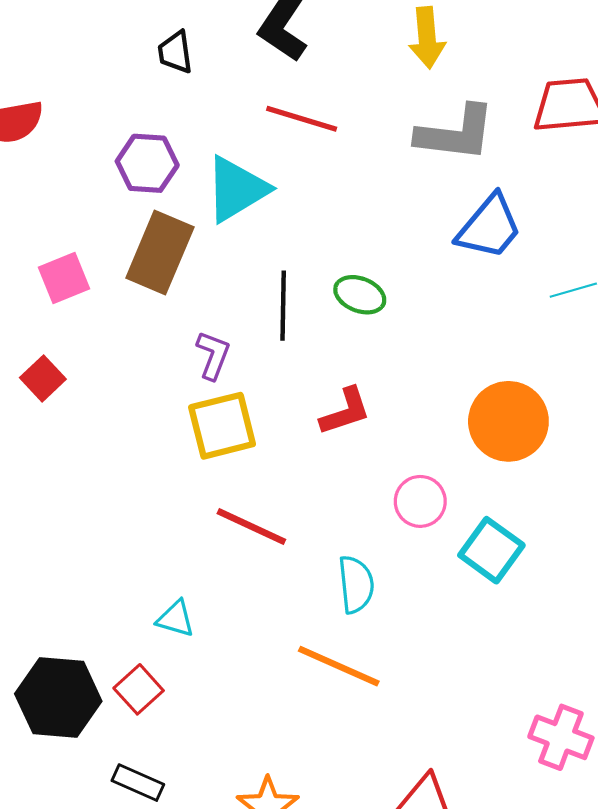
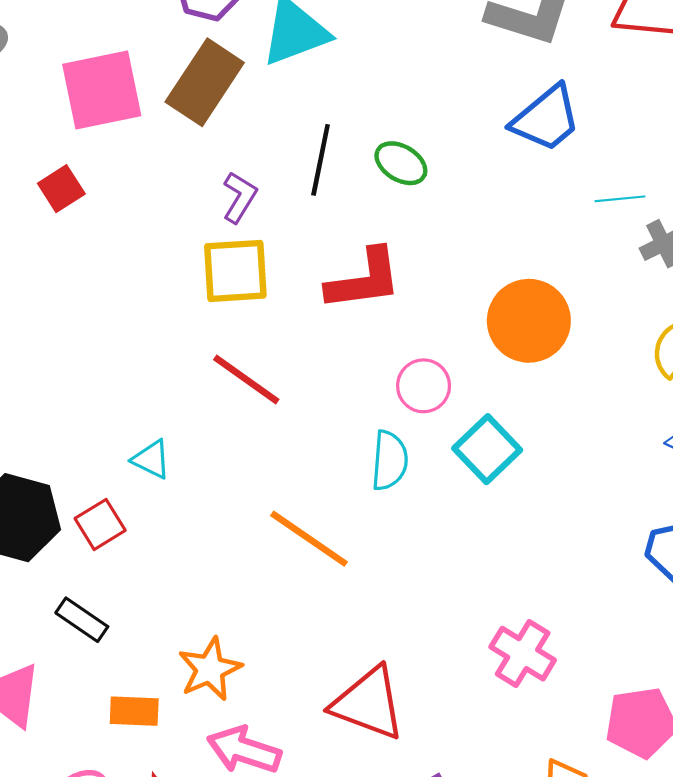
pink square: (64, 278) -> (102, 90), size x1.6
red L-shape: (345, 411) -> (364, 280), size x1.4
cyan semicircle: (356, 584) -> (390, 461), moved

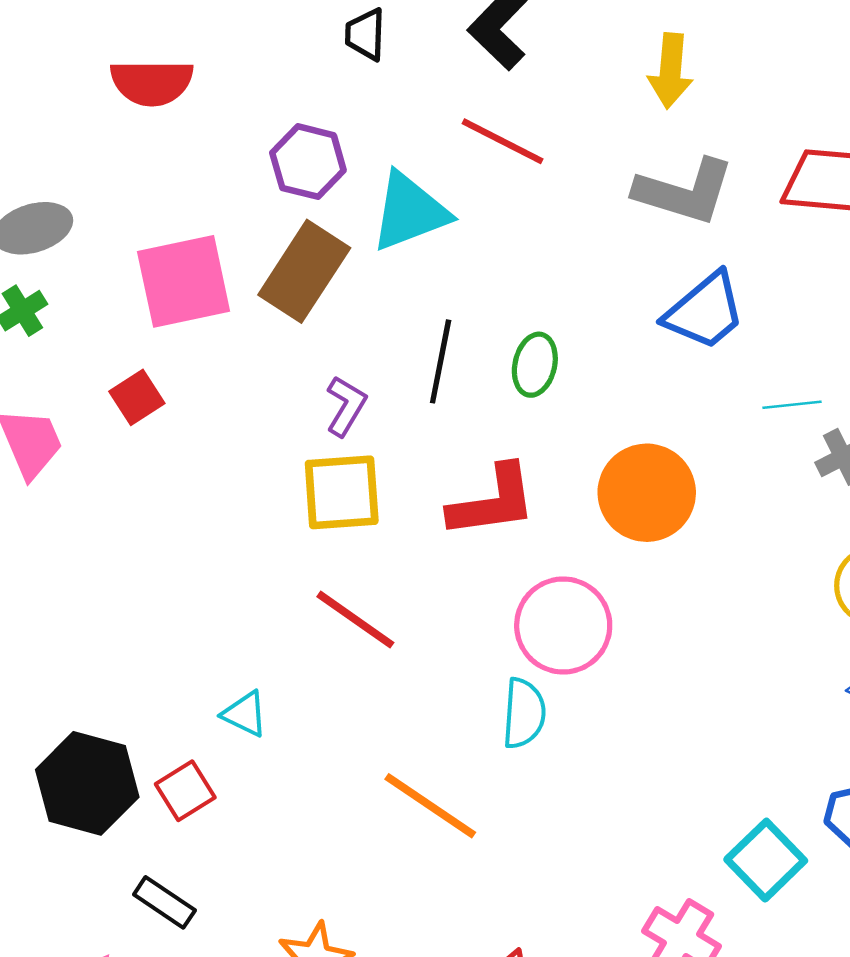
green ellipse: (401, 163) -> (535, 365), turned 72
orange circle: (529, 321) -> (647, 493), moved
pink circle: (424, 386) -> (563, 625), size x1.5
cyan square: (487, 449) -> (766, 860), moved

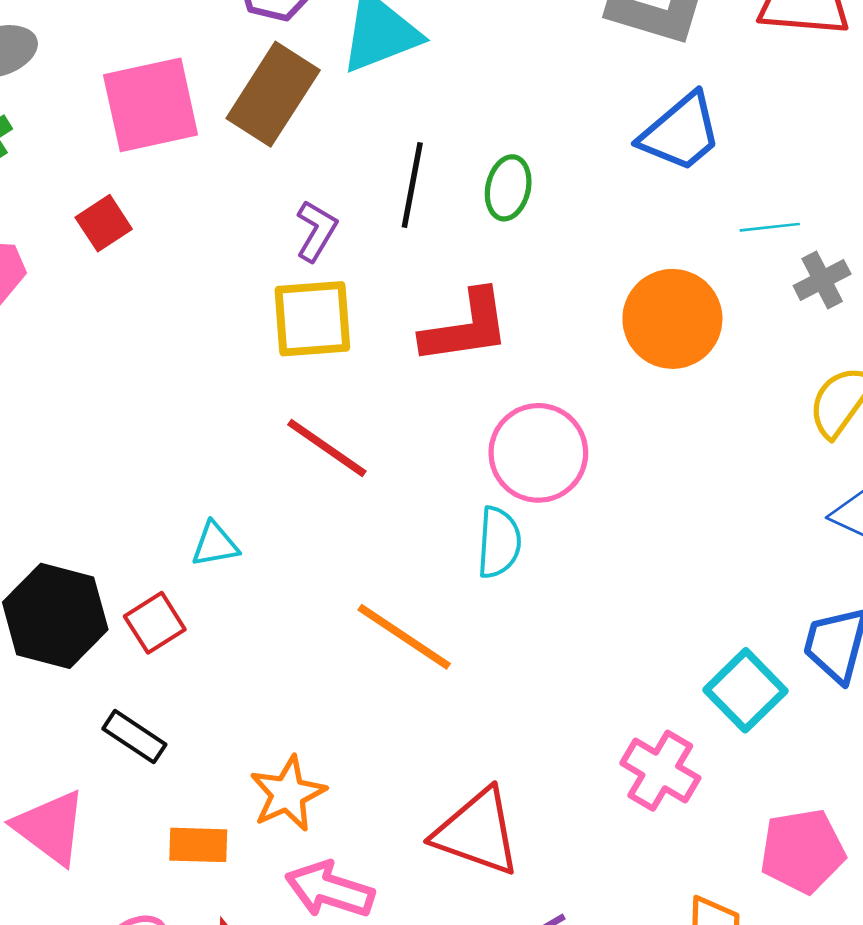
orange circle: (647, 493) -> (672, 319), moved
cyan triangle: (245, 714) -> (215, 544), turned -36

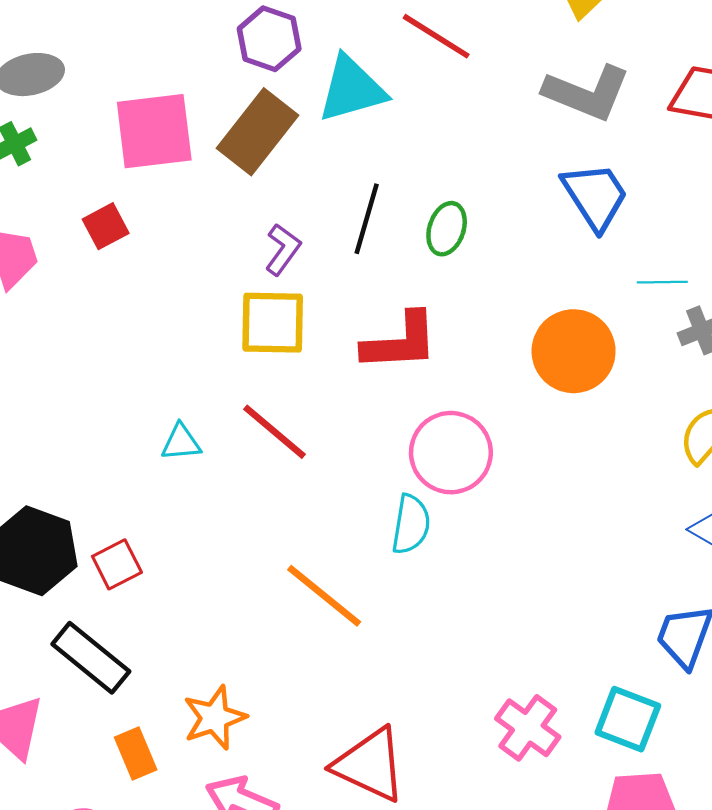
blue trapezoid: (681, 133) -> (595, 196), turned -88
cyan triangle: (215, 544) -> (181, 442), moved
cyan square: (746, 690) -> (628, 719), moved, turned -30
black rectangle: (134, 737) -> (91, 658), size x1.5
orange rectangle: (198, 845) -> (136, 753), turned 60

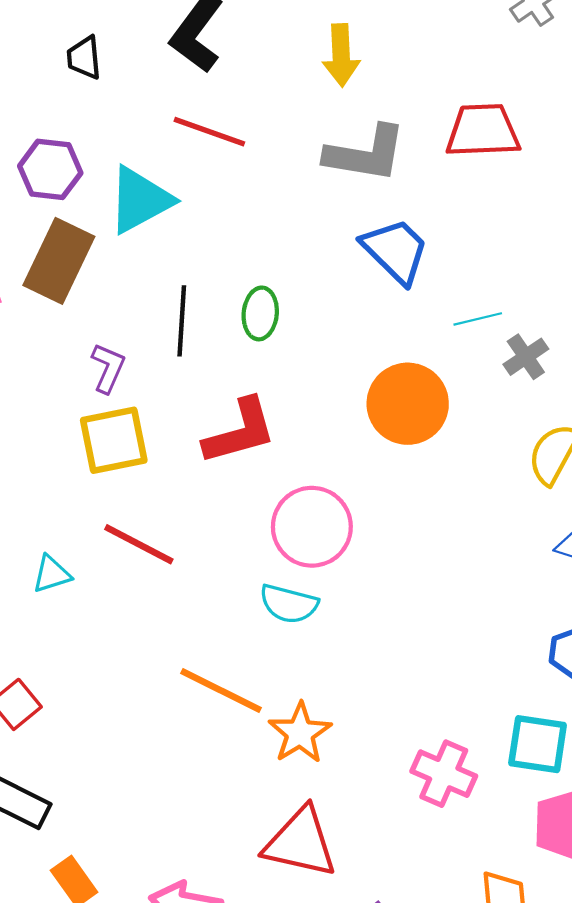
cyan semicircle: (411, 524) -> (289, 604), turned 108
orange star: (214, 718) -> (300, 733), moved

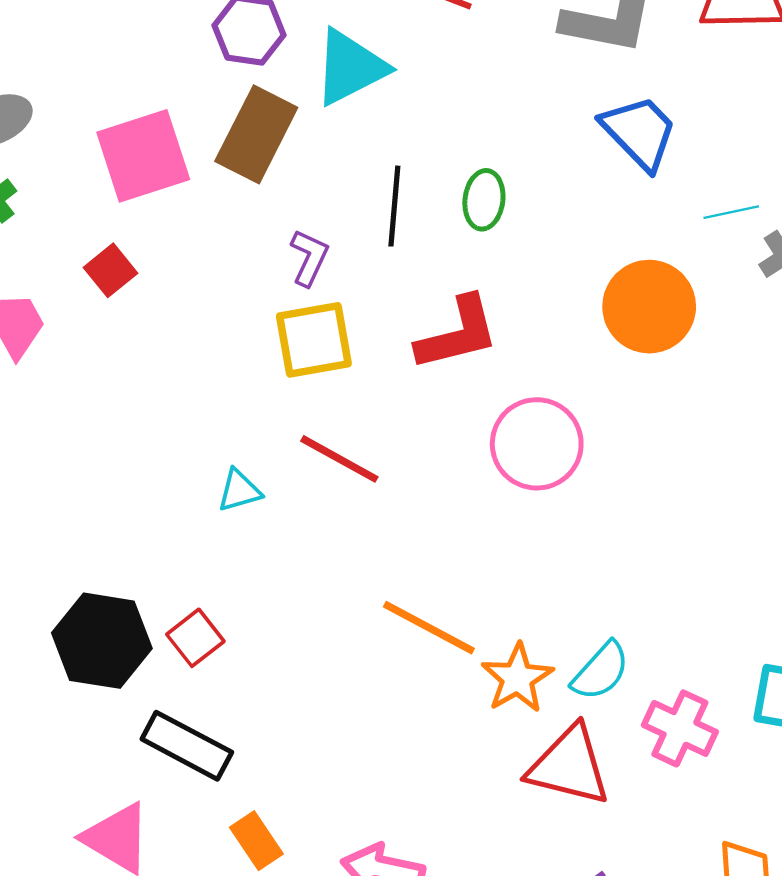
cyan semicircle: (289, 604) -> (601, 671), moved, turned -64
red triangle: (300, 843) -> (569, 766), moved

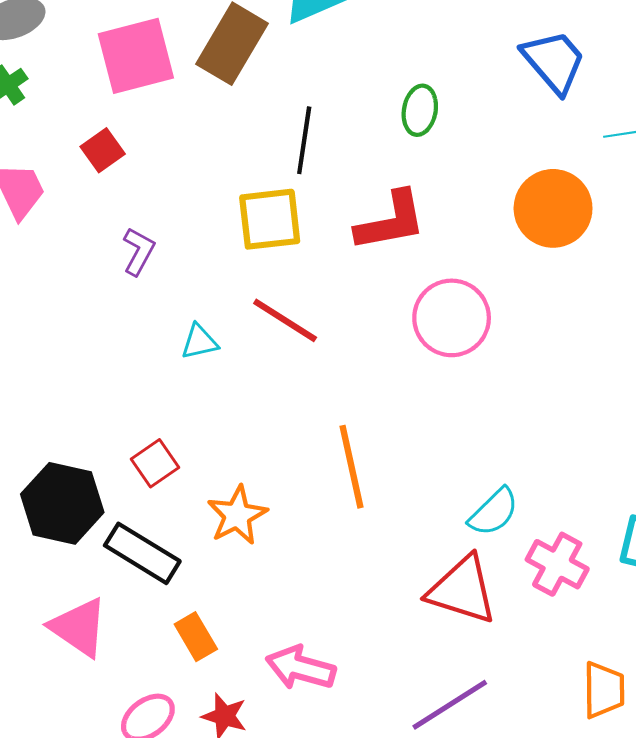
black line: (394, 206) -> (304, 140), moved
purple L-shape: (309, 258) -> (139, 251), moved
orange line: (429, 628) -> (352, 467), turned 46
black hexagon: (102, 641) -> (62, 503), moved
orange star: (517, 678) -> (237, 515), moved

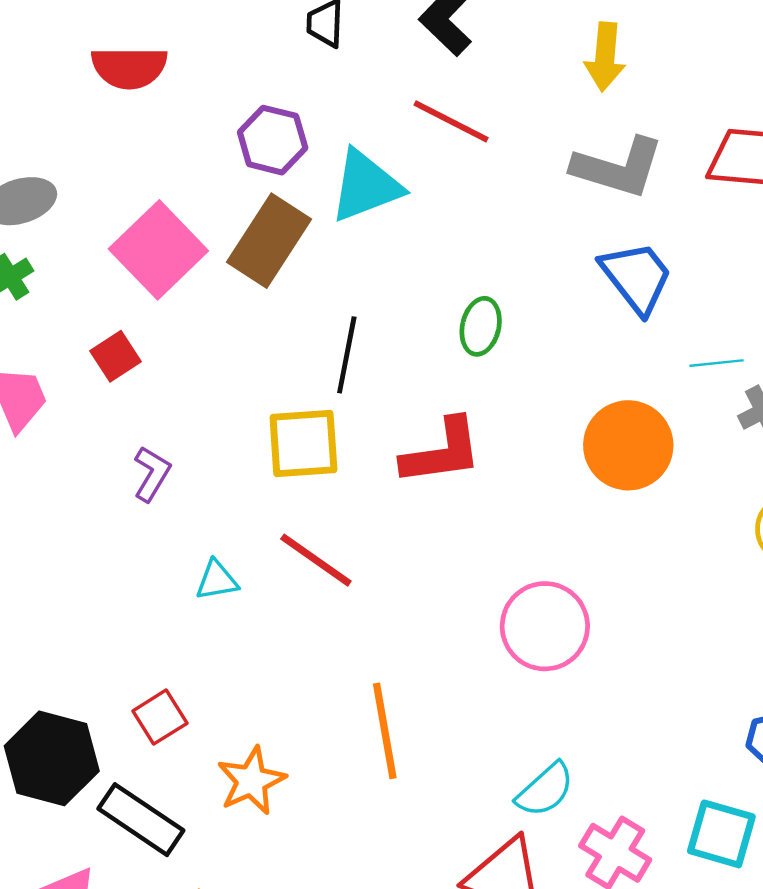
pink square: (136, 56) -> (158, 250), turned -32
pink circle: (452, 318) -> (545, 626), moved

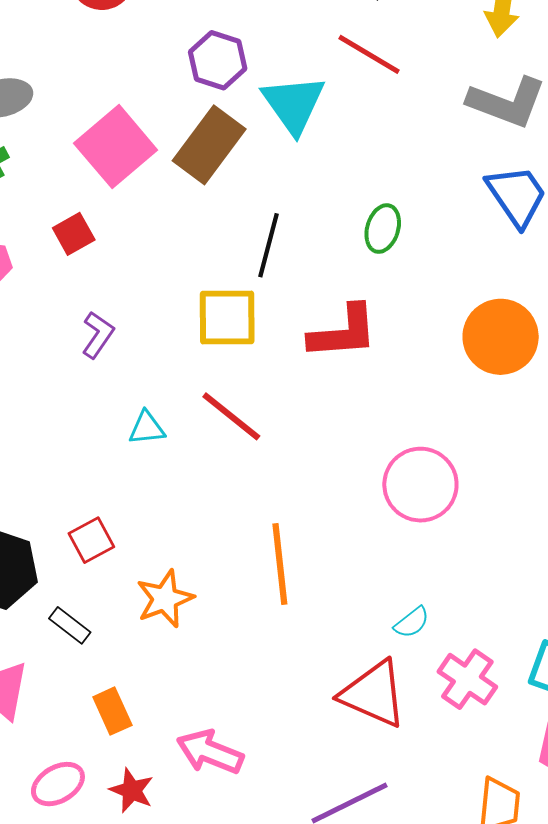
cyan triangle: (366, 186) -> (294, 104), turned -48
cyan semicircle: (545, 790) -> (412, 622), size x0.7
black rectangle: (141, 820) -> (70, 625), size x0.6

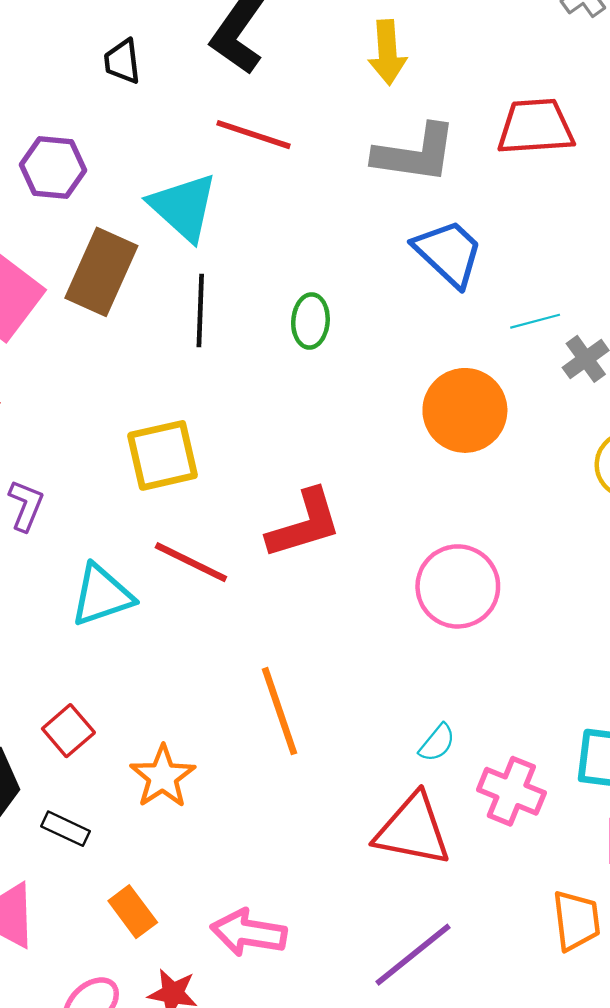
purple hexagon: (218, 60) -> (53, 167), moved
black line: (268, 245) -> (200, 311), moved
red L-shape: (343, 332) -> (304, 524), moved
cyan triangle: (147, 428) -> (102, 595), size x1.6
pink circle: (420, 485) -> (458, 586), moved

